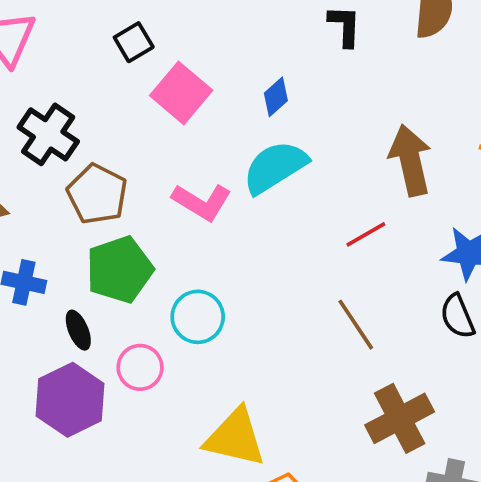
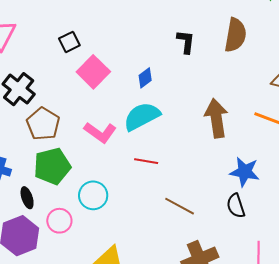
red line: (366, 234) -> (146, 161), moved, turned 35
brown line: (356, 325) -> (180, 206), turned -32

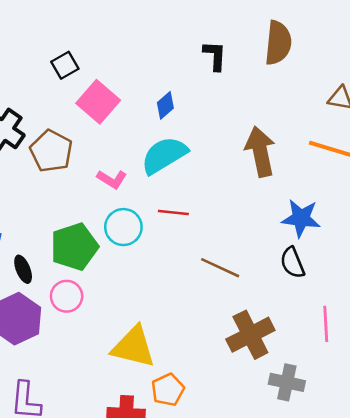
brown pentagon: (43, 124) -> (51, 151), moved
pink L-shape: (100, 132) -> (112, 179), size x0.7
green pentagon: (52, 166) -> (74, 247), moved
cyan circle: (93, 195) -> (123, 227), moved

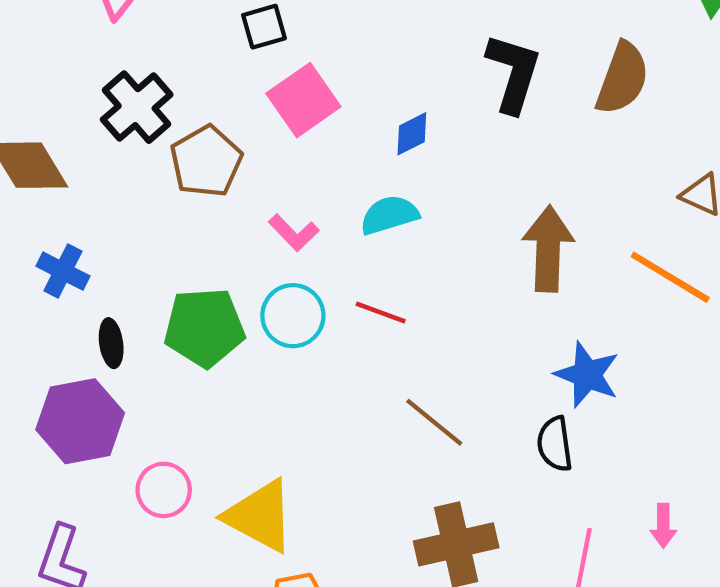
black L-shape: (215, 56) -> (514, 73), size x1.5
cyan semicircle: (164, 155) -> (389, 215), size x0.7
pink circle: (67, 296) -> (164, 490), moved

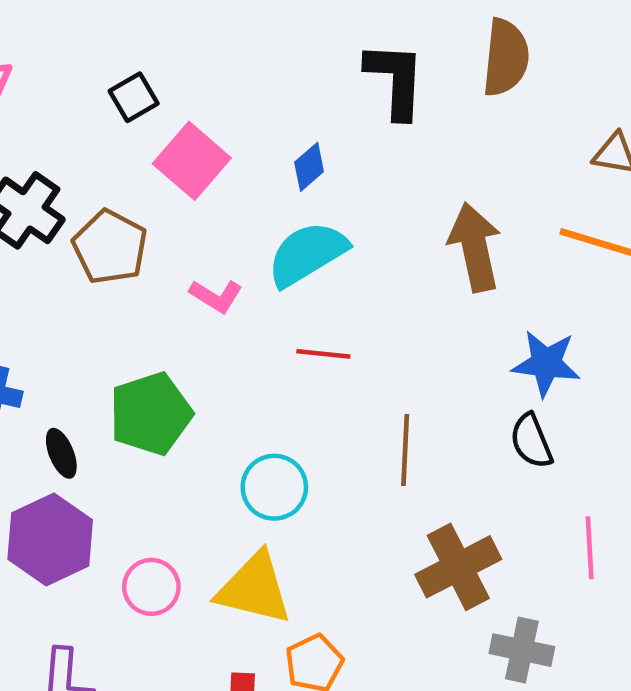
cyan semicircle: (389, 215) -> (307, 254), size x1.4
cyan circle: (293, 316) -> (274, 487), moved
brown line: (434, 422) -> (405, 450), turned 68

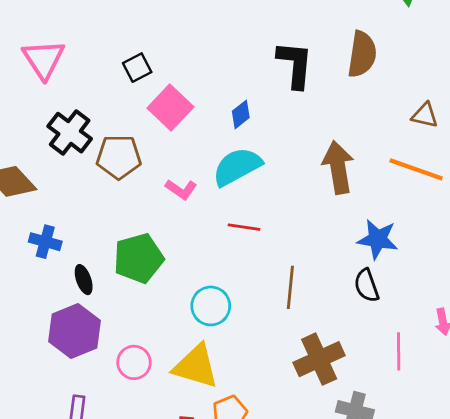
brown pentagon: (110, 247) -> (119, 157), turned -30

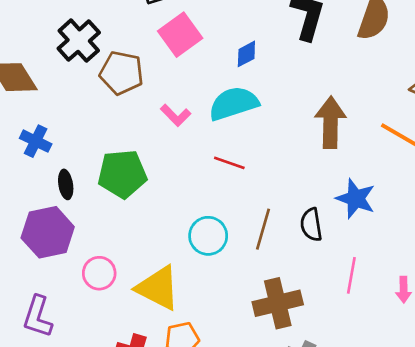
black semicircle: (367, 285) -> (311, 225), moved
cyan circle: (211, 306) -> (208, 236), moved
pink line: (399, 351) -> (351, 275), moved

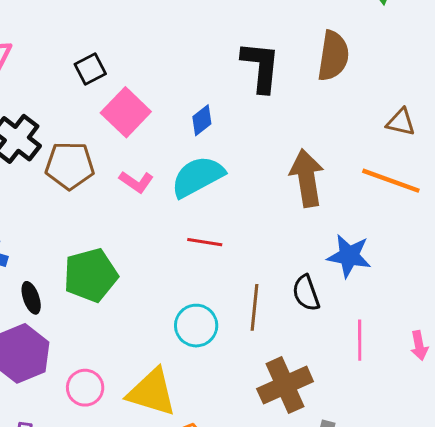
pink L-shape: (176, 115) -> (136, 182), moved

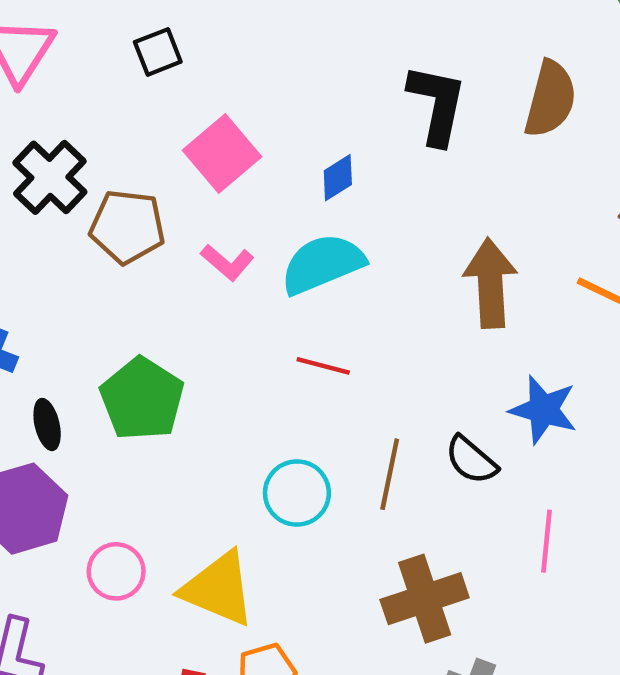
black square: (90, 69) -> (158, 52), moved
green pentagon: (91, 275) -> (142, 399), turned -30
black semicircle: (306, 293) -> (471, 460), turned -36

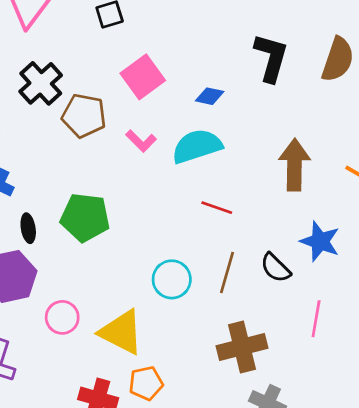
blue diamond: (338, 178) -> (210, 96), turned 40
red line: (323, 366) -> (217, 208), moved
green pentagon: (142, 399) -> (85, 217), turned -30

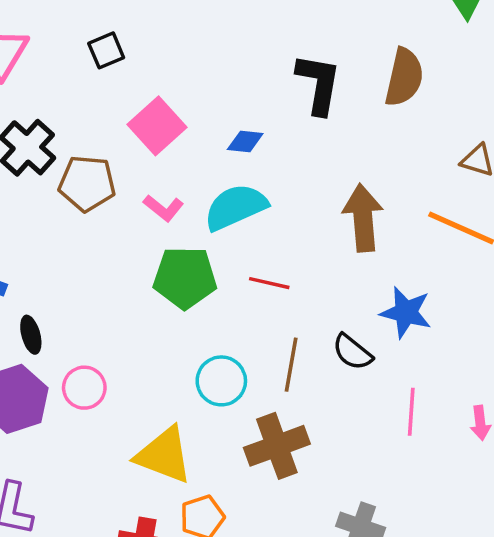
green pentagon: (85, 217) -> (185, 278), moved
pink circle: (62, 317) -> (84, 388), moved
brown cross: (242, 347) -> (277, 446), moved

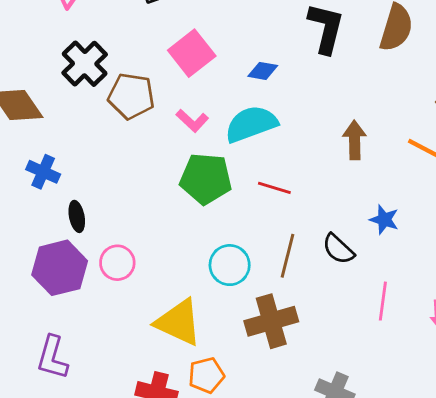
brown arrow: (363, 218) -> (355, 140), size x0.7
blue star: (406, 312) -> (384, 220), size x0.7

